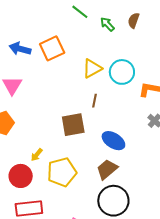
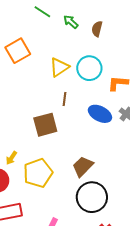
brown semicircle: (134, 20) -> (97, 29), moved
blue ellipse: (113, 141) -> (100, 114), moved

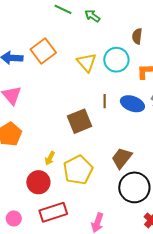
brown semicircle: (97, 29) -> (137, 36), moved
yellow triangle: (59, 67) -> (86, 62), turned -30
brown line: (64, 99) -> (105, 101), moved

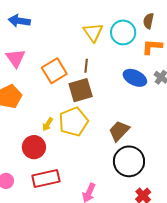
brown semicircle: (137, 36) -> (148, 21), moved
orange square: (43, 51) -> (54, 71), moved
brown line: (105, 101) -> (86, 66), moved
yellow pentagon: (78, 170) -> (73, 122), moved

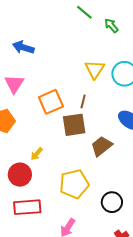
yellow pentagon: (73, 122) -> (74, 184), moved
brown trapezoid: (119, 131) -> (101, 146), moved
black circle: (129, 161) -> (112, 202), size x0.7

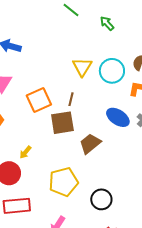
green arrow: (111, 26) -> (107, 23), moved

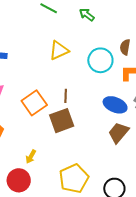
yellow triangle: (82, 67) -> (59, 50), moved, turned 45
brown trapezoid: (90, 144) -> (119, 133), moved

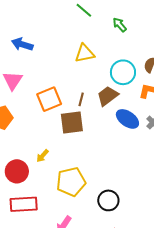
brown trapezoid: (119, 133) -> (108, 96), moved
yellow arrow: (31, 157) -> (42, 156), moved

